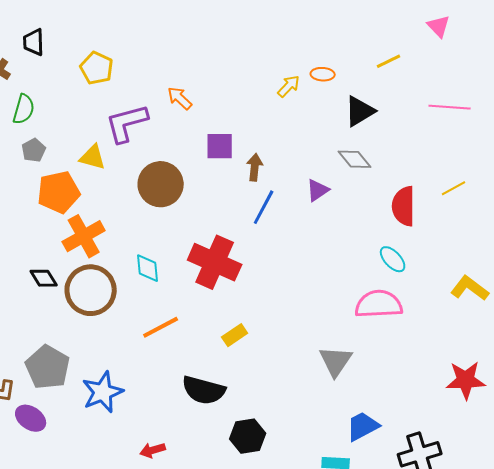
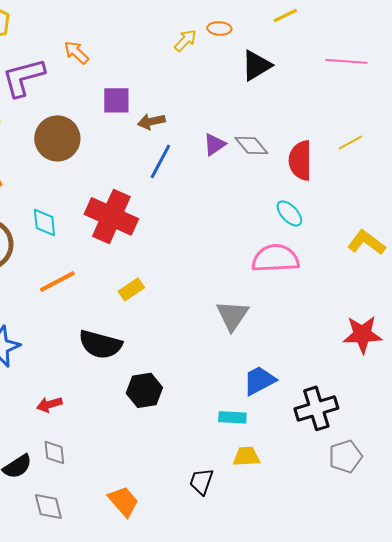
gray diamond: (355, 159) -> (251, 145), moved
brown arrow: (255, 167) -> (151, 121), turned -108

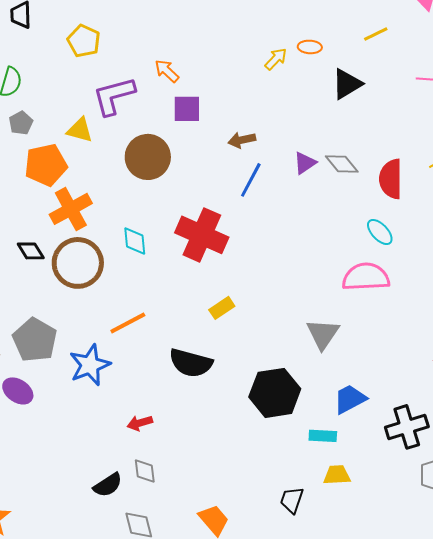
purple square: (116, 100) -> (187, 109), moved
orange line: (57, 281) -> (128, 323), moved
black hexagon: (144, 390) -> (275, 393), moved, size x1.4

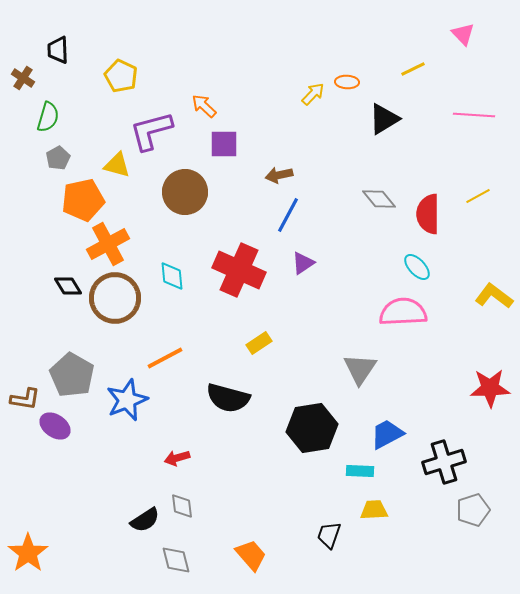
purple triangle: (305, 163) -> (303, 263), moved

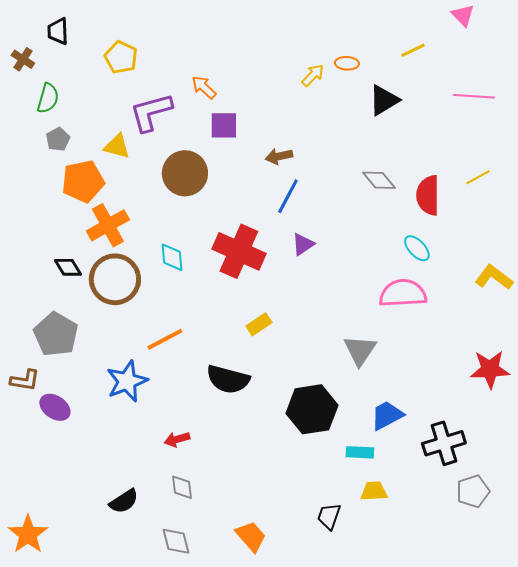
gray pentagon: (72, 375) -> (56, 334), moved
black semicircle: (145, 520) -> (124, 501), moved

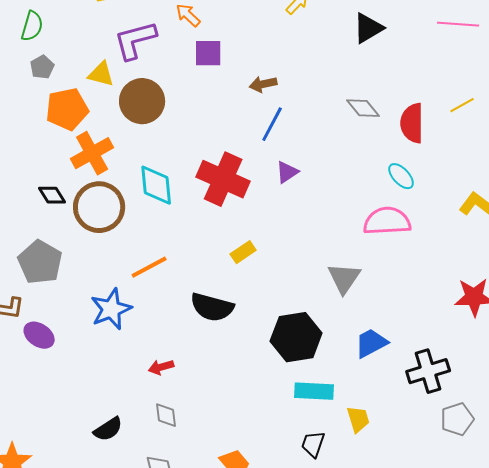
brown circle: (185, 173) -> (142, 101), moved
cyan diamond: (172, 257) -> (156, 185), size x1.4
cyan rectangle: (360, 452) -> (314, 391), moved, size x1.4
yellow trapezoid: (374, 491) -> (358, 419), turned 76

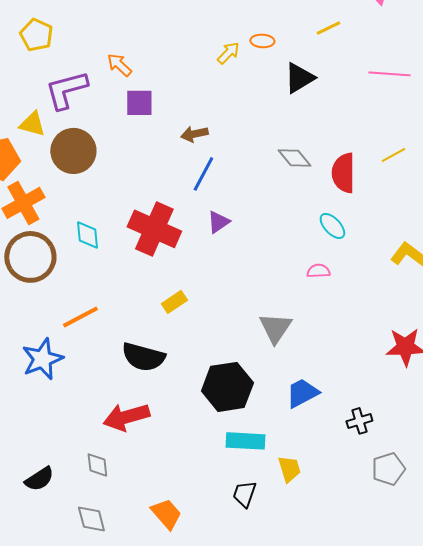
cyan diamond: (156, 185) -> (87, 235), size x0.7
pink semicircle: (387, 221) -> (318, 271), size x0.5
red arrow: (161, 367) -> (126, 417), moved, size x1.8
black cross: (428, 371) -> (359, 421), size x0.6

